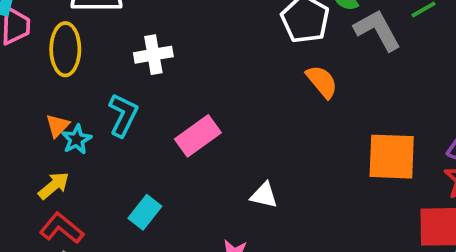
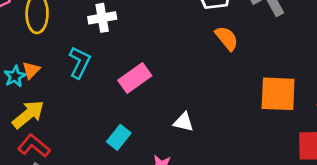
cyan star: (77, 139) -> (15, 76), moved
yellow arrow: (54, 186) -> (28, 114), size x1.4
cyan rectangle: (145, 212) -> (119, 137), moved

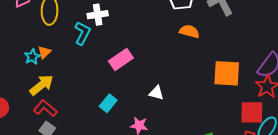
orange semicircle: (227, 38) -> (189, 31), turned -36
cyan L-shape: (80, 62) -> (82, 33), moved

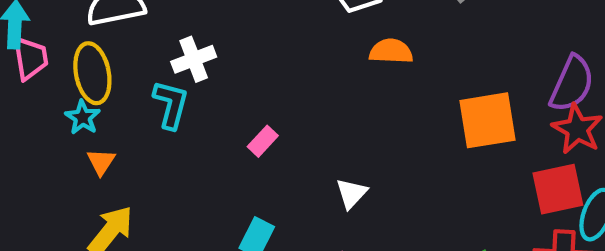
cyan star: (32, 57) -> (83, 117), moved
pink rectangle: (121, 60) -> (263, 141), size x0.6
white triangle: (156, 93) -> (351, 193), turned -49

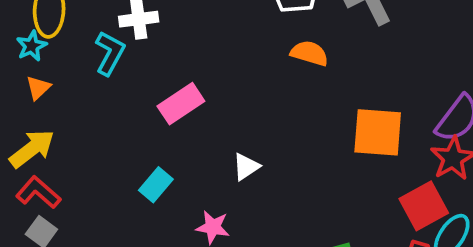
pink rectangle: (263, 141) -> (181, 104), size x1.6
red square: (558, 189) -> (424, 206), turned -30

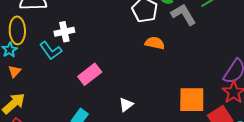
cyan L-shape: (110, 53) -> (51, 51), turned 120
orange square: (378, 132) -> (192, 100), moved

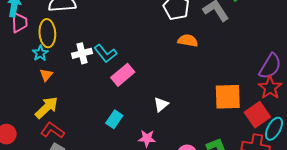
white cross: (64, 32) -> (82, 53), moved
cyan L-shape: (51, 51) -> (105, 54), moved

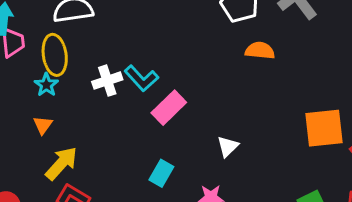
orange triangle: (46, 75) -> (43, 125), moved

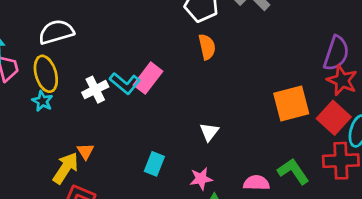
orange semicircle: (260, 51) -> (207, 47), moved, turned 80
pink rectangle: (169, 108) -> (148, 78), moved
orange triangle: (43, 125) -> (86, 151), moved

